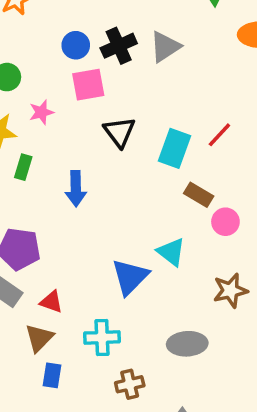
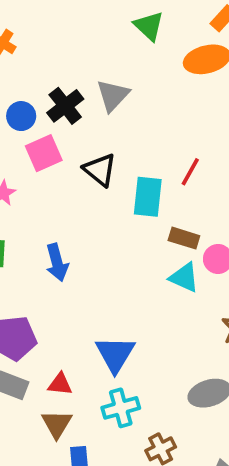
black triangle: (119, 132) -> (100, 170), moved
cyan triangle: (171, 252) -> (184, 277), moved
blue triangle: (130, 277) -> (115, 354), moved

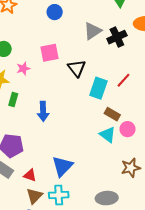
black cross: (65, 106) -> (117, 37), moved
blue circle: (21, 116) -> (55, 12), moved
brown triangle: (57, 424) -> (34, 196), moved

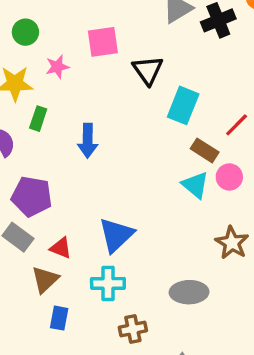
red line: (124, 80) -> (237, 125), moved
brown star: (131, 168) -> (232, 243), turned -30
brown triangle: (34, 196) -> (45, 280), moved

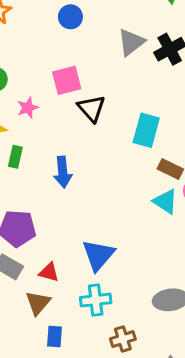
black triangle: (148, 70) -> (91, 108), moved

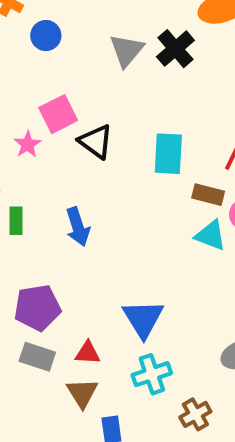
pink star: (28, 108) -> (28, 144), moved

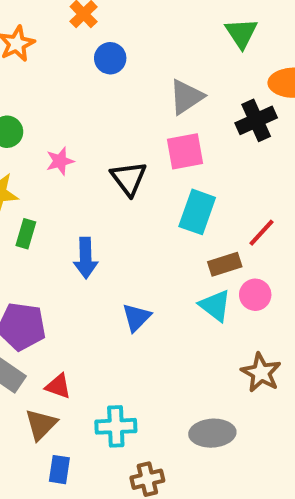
black cross: (175, 49) -> (256, 120), moved
pink square: (58, 114) -> (185, 151), moved
brown rectangle: (208, 195) -> (225, 264), turned -48
blue triangle: (143, 319) -> (136, 317), moved, size x0.7

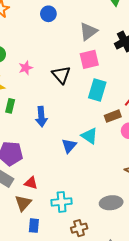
cyan triangle: (215, 306) -> (89, 136), moved

